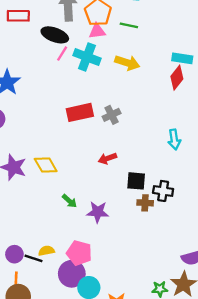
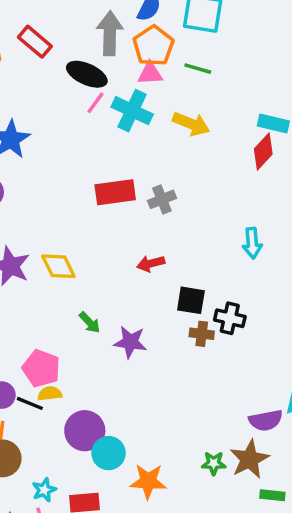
red rectangle: (18, 16) -> (35, 42), turned 35
pink pentagon: (79, 253) -> (41, 368), moved

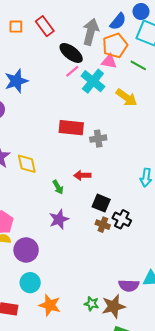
green arrow: (90, 322) -> (58, 187), moved
purple star: (130, 342) -> (59, 219), turned 30
purple circle: (85, 431) -> (26, 250), moved

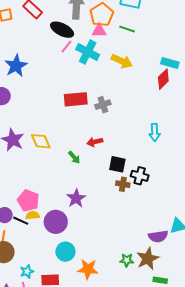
purple star: (59, 219) -> (76, 198), moved

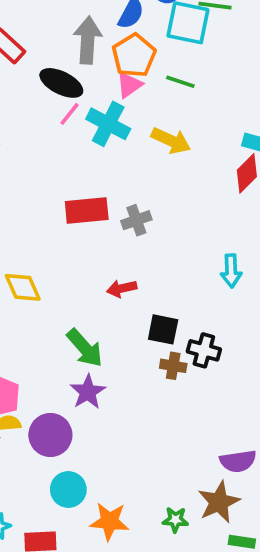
pink triangle: (99, 31) -> (129, 85), turned -35
green arrow: (74, 157) -> (85, 348), moved, size x1.6
green star: (127, 260) -> (175, 520), moved

